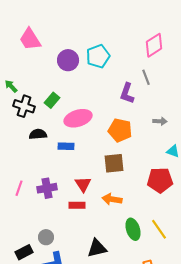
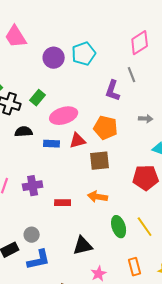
red triangle: (83, 184) -> (78, 141), moved, turned 48

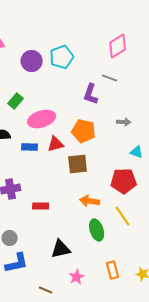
gray line: (132, 75) -> (110, 78), turned -49
orange arrow: (98, 197) -> (90, 201), moved
yellow line: (145, 227) -> (123, 216), moved

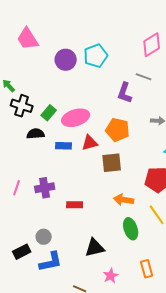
green rectangle: (16, 101) -> (49, 113), moved

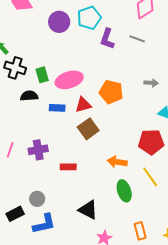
purple L-shape: (125, 93) -> (107, 39), moved
green rectangle: (49, 113) -> (42, 75), turned -56
brown square: (112, 163) -> (88, 129), moved, turned -30
black triangle: (95, 248) -> (88, 210), turned 40

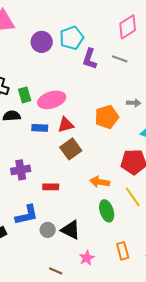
orange pentagon: (111, 92) -> (107, 117), moved, turned -30
gray circle: (37, 199) -> (48, 230), moved
blue L-shape: (44, 224) -> (27, 215), moved

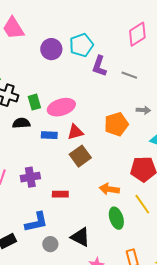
gray line: (120, 59) -> (129, 75), moved
gray circle: (48, 230) -> (50, 244), moved

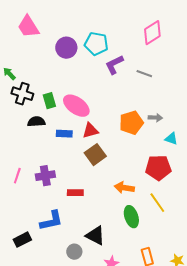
cyan pentagon: (81, 45) -> (96, 44), turned 30
purple L-shape: (99, 66) -> (114, 65), turned 45
pink ellipse: (61, 107) -> (76, 106), turned 52
gray arrow: (143, 110) -> (155, 118), moved
gray circle: (50, 244) -> (74, 252), moved

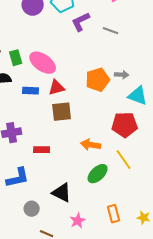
cyan triangle: (171, 139) -> (138, 96), size x1.5
brown square: (95, 155) -> (62, 112), turned 30
green ellipse: (131, 217) -> (98, 174), turned 65
gray circle: (74, 252) -> (32, 209), moved

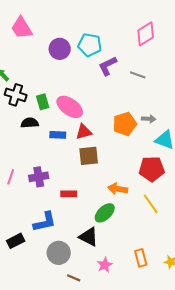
green ellipse: (98, 174) -> (105, 213), moved
gray circle: (32, 209) -> (59, 253), size x1.5

